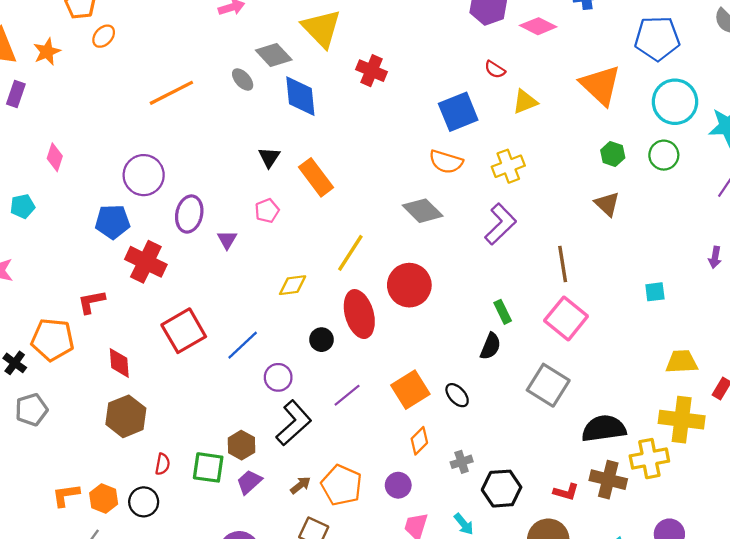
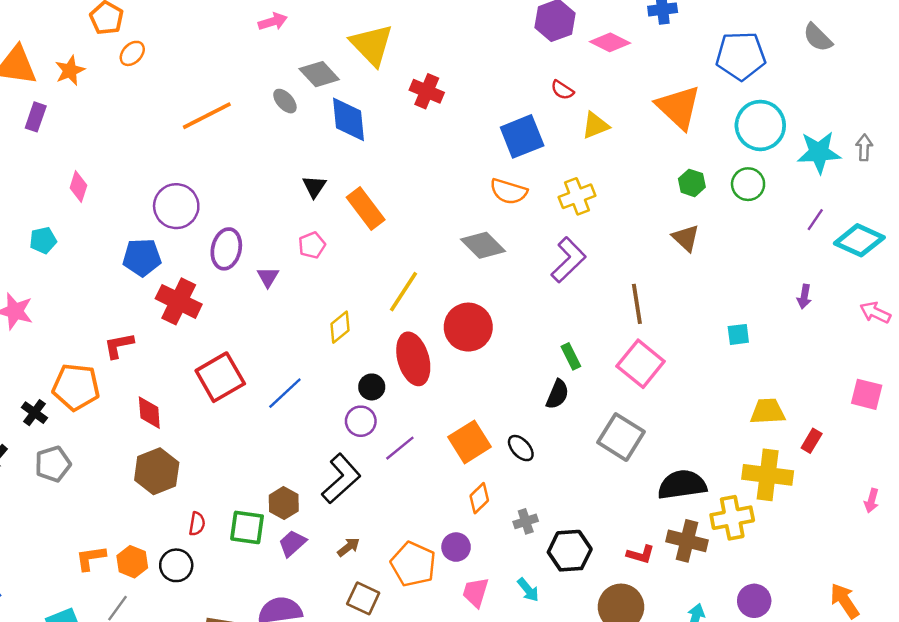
yellow diamond: (293, 285) -> (340, 327), turned -32
purple circle: (278, 377) -> (361, 421), moved
orange pentagon: (342, 485) -> (413, 564), moved

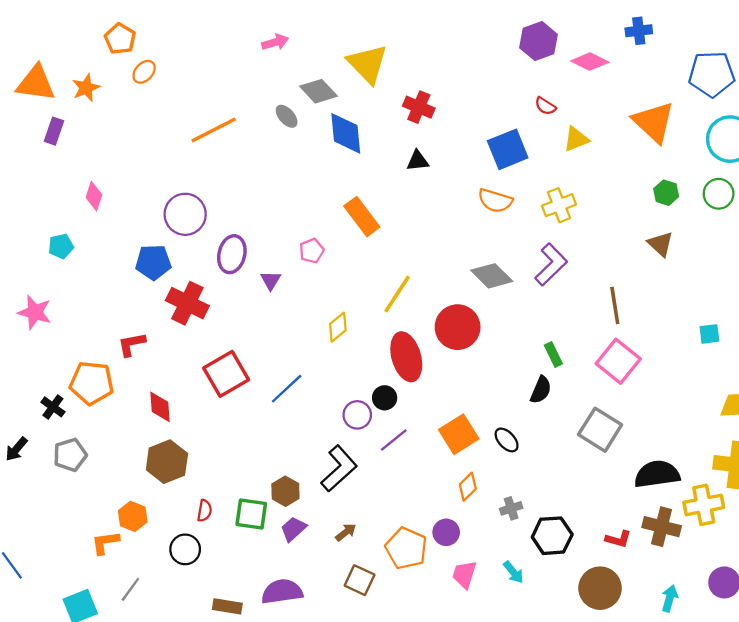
black triangle: (314, 187) -> (418, 161), moved, turned 50
gray diamond: (483, 245) -> (492, 276), moved
black circle: (372, 387) -> (385, 398), moved
orange hexagon: (132, 562) -> (133, 516), moved

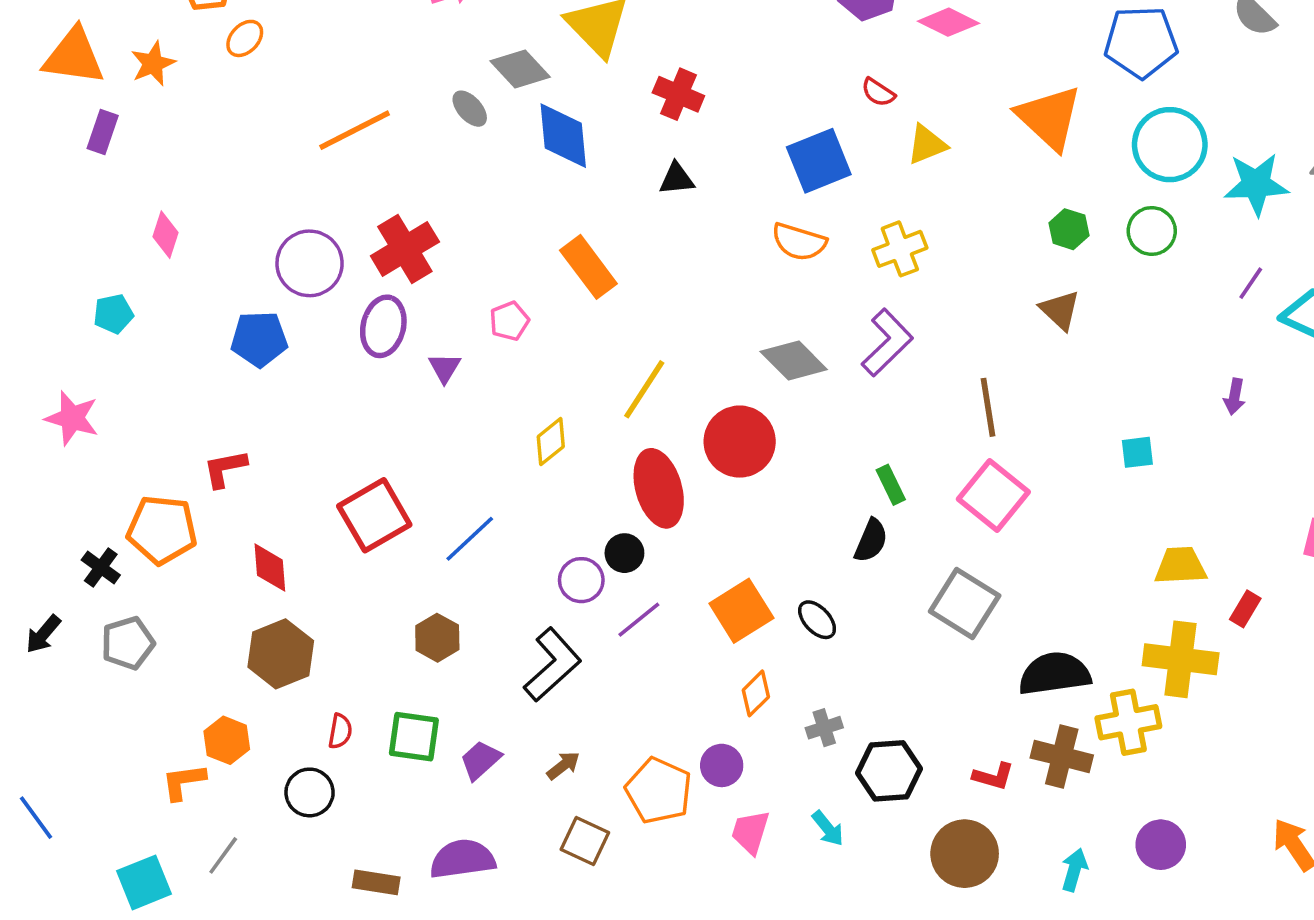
red cross: (187, 303) -> (405, 249), moved, turned 33
brown hexagon: (285, 491) -> (437, 638), moved

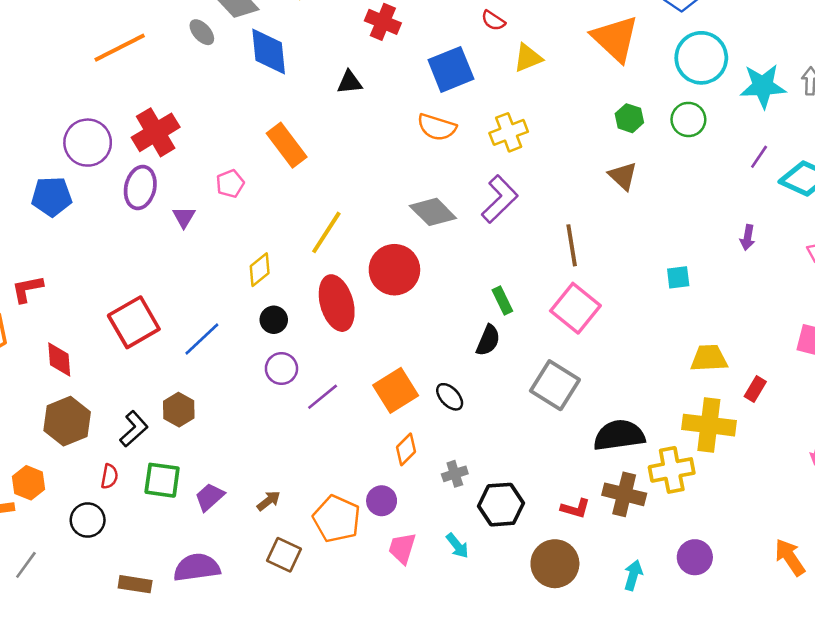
red cross: (678, 94) -> (383, 22), moved
black circle: (624, 553) -> (274, 320), moved
black L-shape: (552, 665) -> (134, 429), moved, size x0.7

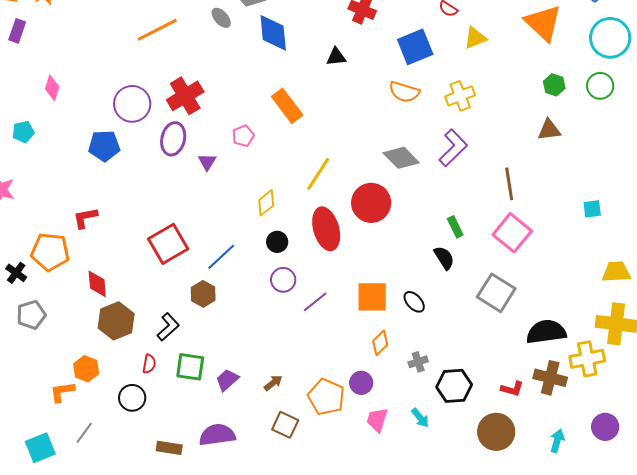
brown triangle: (623, 176) -> (549, 130), turned -50
black semicircle: (488, 340) -> (444, 258), turned -55
red diamond: (59, 360) -> (97, 284), moved
orange square: (396, 390) -> (372, 297), turned 32
brown hexagon: (179, 410) -> (203, 294), moved

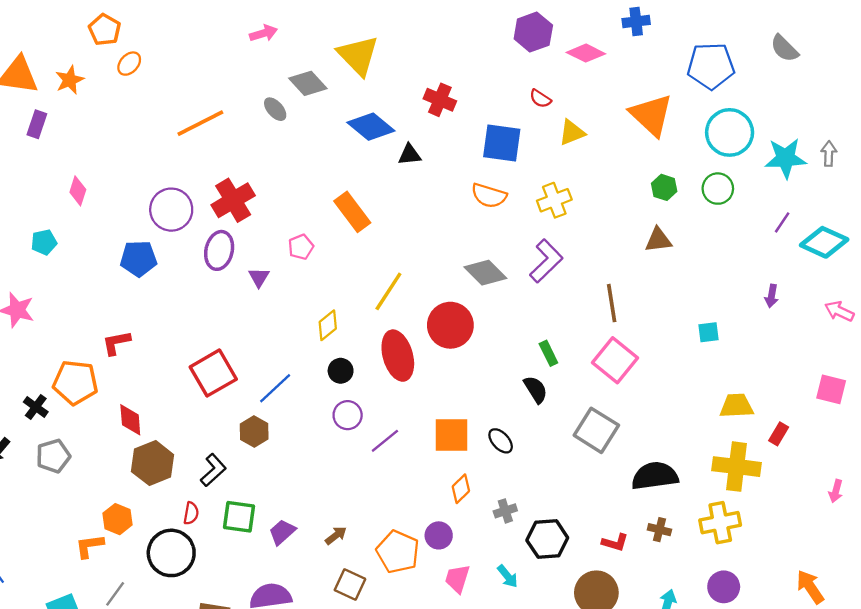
blue diamond: (273, 33) -> (371, 127), moved, turned -45
blue square: (415, 47) -> (502, 143), turned 30
yellow cross: (587, 359) -> (720, 523), moved
brown cross: (550, 378) -> (659, 530), size x0.6
black circle: (132, 398) -> (171, 553), size x1.5

